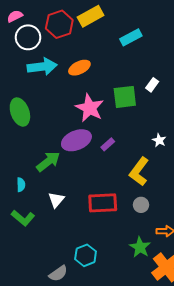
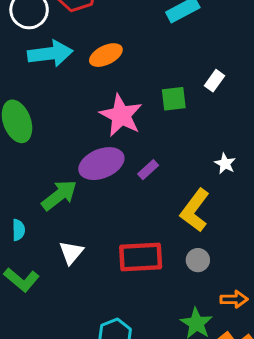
green square: (125, 97) -> (174, 99), size x0.7

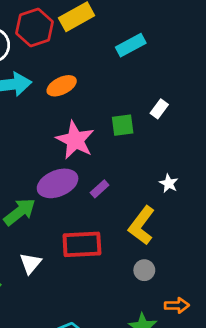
red rectangle: (141, 257) -> (82, 244), moved

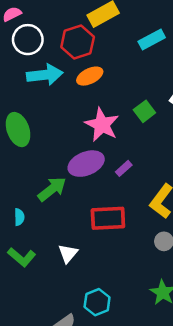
red hexagon: (35, 28) -> (78, 42), moved
green square: (123, 125) -> (144, 111), turned -30
white triangle: (30, 263) -> (68, 254), moved

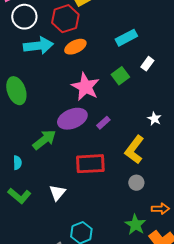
cyan rectangle: (152, 40) -> (126, 38), moved

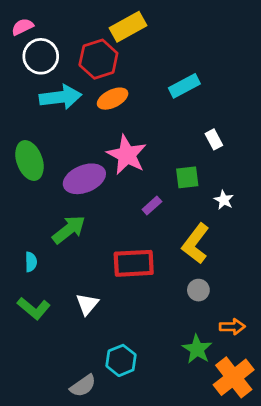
white rectangle: (147, 64) -> (214, 139), moved, turned -64
green square: (120, 76) -> (187, 177), moved, turned 30
purple ellipse: (72, 119) -> (84, 179), moved

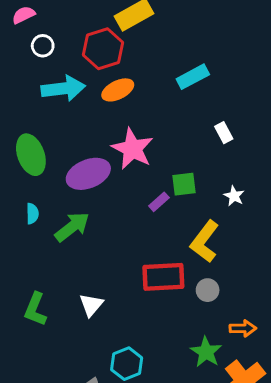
white circle: (41, 56) -> (43, 46), size x0.6
green square: (187, 177) -> (184, 184), moved
cyan semicircle: (31, 262) -> (32, 214), moved
red rectangle: (134, 263) -> (163, 277), moved
green L-shape: (34, 308) -> (35, 309), turned 72

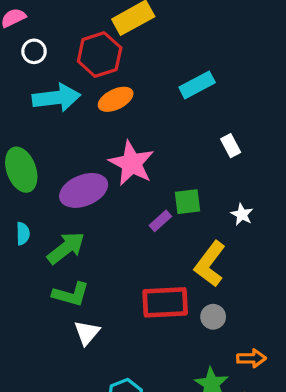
green L-shape: (35, 309) -> (71, 294), moved, turned -96

